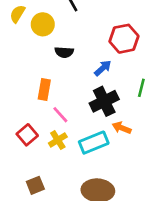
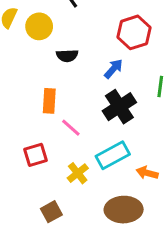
orange arrow: (122, 128) -> (147, 173), moved
red square: (27, 135) -> (35, 155), turned 30
yellow cross: (58, 140) -> (78, 173), moved

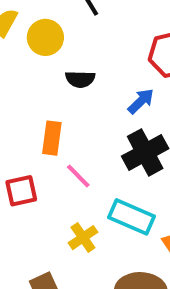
red square: (35, 155) -> (21, 191), moved
cyan rectangle: (113, 155) -> (131, 217), turned 48

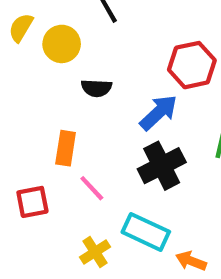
blue arrow: (141, 101) -> (159, 112), size x1.4

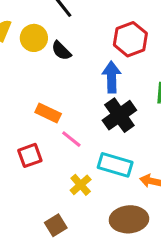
black semicircle: (96, 88) -> (61, 51), moved, turned 50
blue arrow: (159, 112) -> (111, 77), turned -40
orange rectangle: (66, 148) -> (48, 113), turned -65

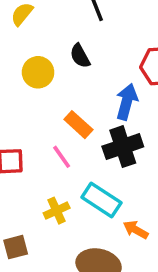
yellow circle: (34, 38) -> (38, 72), moved
orange rectangle: (48, 113) -> (78, 125), moved

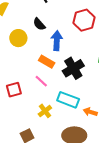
blue arrow: (127, 102) -> (57, 41), moved

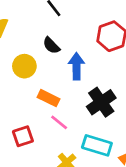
orange rectangle: (47, 62) -> (49, 98), moved

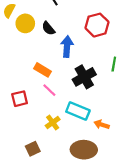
yellow circle: (24, 66) -> (25, 23), moved

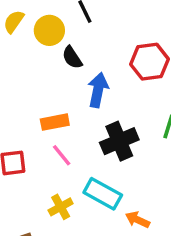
yellow circle: (25, 23) -> (49, 30), moved
orange rectangle: (43, 70) -> (55, 122), turned -49

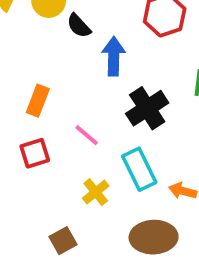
orange rectangle: (55, 122) -> (38, 101), moved, turned -48
cyan rectangle: (103, 194) -> (139, 169), turned 45

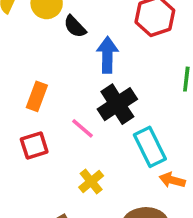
black cross: (147, 108) -> (117, 104), moved
cyan rectangle: (139, 169) -> (150, 147), moved

